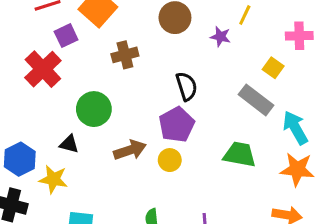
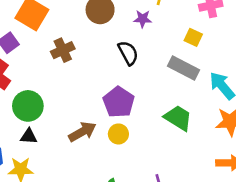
black semicircle: (187, 86) -> (128, 53), moved
green circle: (94, 109) -> (28, 106), moved
green trapezoid: (240, 154) -> (178, 118), turned 32

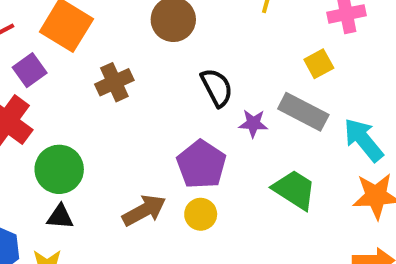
purple star: (143, 19) -> (253, 123), moved
yellow square: (193, 37) -> (319, 64), turned 36

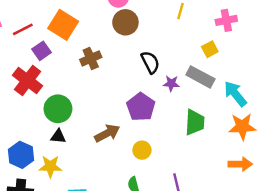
green trapezoid: (294, 190) -> (195, 122), turned 60
yellow circle: (201, 214) -> (142, 150), moved

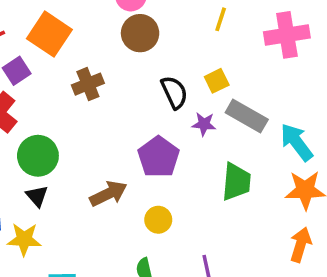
pink cross: (226, 20) -> (287, 35), size x1.4
yellow square: (210, 49) -> (217, 81), moved
black triangle: (58, 136) -> (37, 196), turned 42
orange arrow: (240, 164) -> (301, 245), turned -75

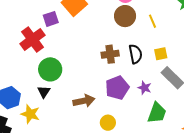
yellow line: (221, 19) -> (153, 21), moved, turned -56
brown cross: (88, 84) -> (110, 54), moved
purple star: (204, 124) -> (145, 88), moved

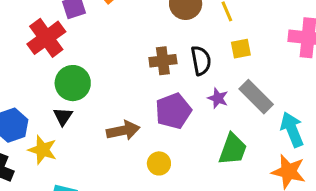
yellow square: (161, 54) -> (241, 49), moved
purple star: (145, 88) -> (218, 98), moved

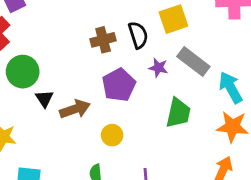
yellow square: (241, 49) -> (173, 19), size x1.5
black triangle: (63, 117) -> (44, 99), moved

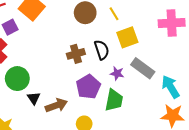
green trapezoid: (178, 113) -> (114, 100), moved

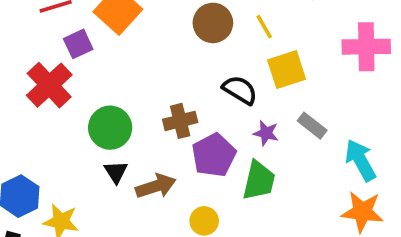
black semicircle: (102, 50) -> (240, 90), turned -42
brown cross: (76, 54) -> (180, 121), moved
gray rectangle: (143, 68) -> (312, 126), size x0.7
green circle: (17, 79) -> (110, 128), moved

